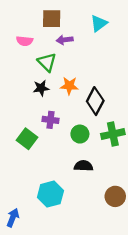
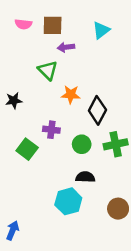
pink semicircle: (25, 41) -> (23, 24), moved
black star: (41, 88) -> (14, 101), moved
cyan hexagon: (50, 194) -> (68, 201), moved

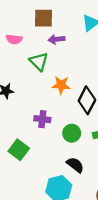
pink semicircle: (23, 24) -> (14, 39), moved
green square: (27, 149) -> (19, 150), moved
black semicircle: (85, 177) -> (75, 165), turned 36

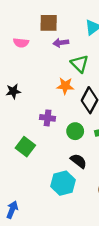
green triangle: (39, 62) -> (80, 64), moved

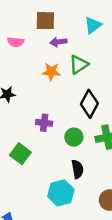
green triangle: (80, 64) -> (79, 65), turned 42
orange star: (65, 86) -> (51, 72), moved
black semicircle: (78, 161) -> (77, 169), turned 42

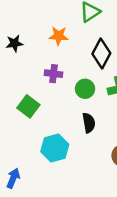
orange star: (51, 72) -> (59, 36), moved
cyan hexagon: (61, 193) -> (55, 148), moved

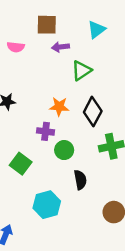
orange star: (59, 36) -> (59, 107), moved
green circle: (85, 89) -> (64, 150), moved

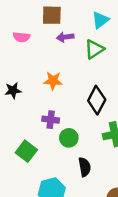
green triangle: (82, 71) -> (94, 49), moved
orange star: (59, 107) -> (53, 81), moved

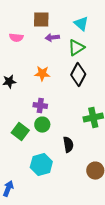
cyan triangle: (100, 20) -> (81, 24), turned -42
black diamond: (97, 100) -> (78, 75), moved
green circle: (69, 138) -> (42, 125), moved

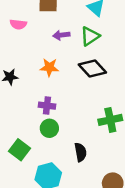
purple arrow: (52, 38) -> (61, 35), moved
black diamond: (78, 75) -> (92, 69), turned -70
green square: (20, 132) -> (20, 150), moved

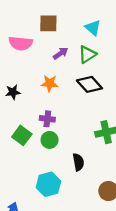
pink semicircle: (18, 24) -> (21, 43), size x1.5
purple arrow: (61, 35) -> (61, 53), turned 152
green square: (20, 150) -> (22, 135), moved

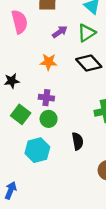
pink semicircle: (21, 43) -> (20, 22), turned -110
black star: (13, 92) -> (12, 81), moved
cyan hexagon: (48, 184) -> (37, 150), moved

